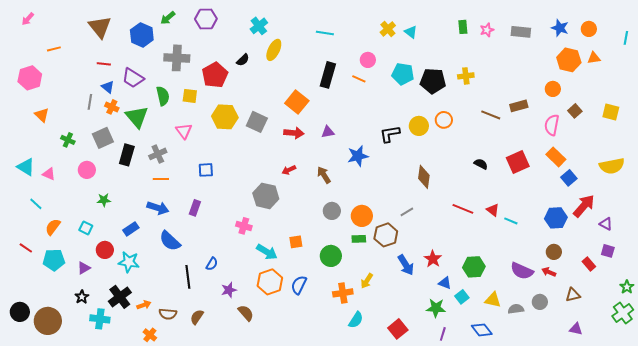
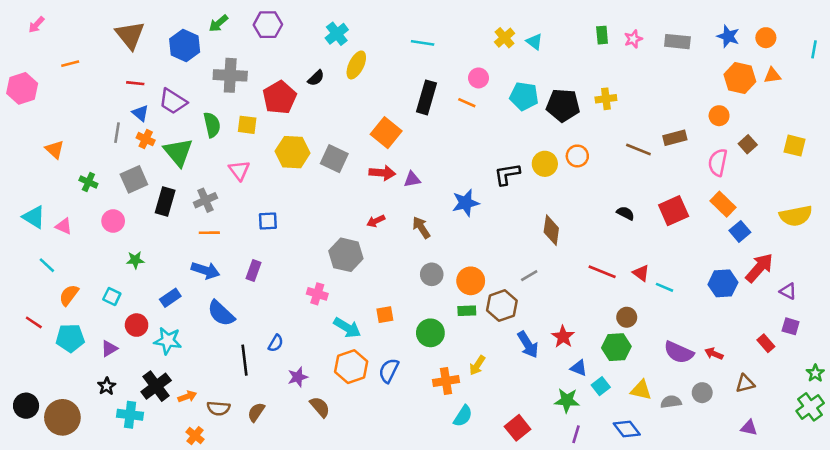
pink hexagon: (30, 78) -> (22, 88), moved
purple triangle: (328, 132) -> (412, 179), moved
brown circle: (554, 252) -> (627, 317), moved

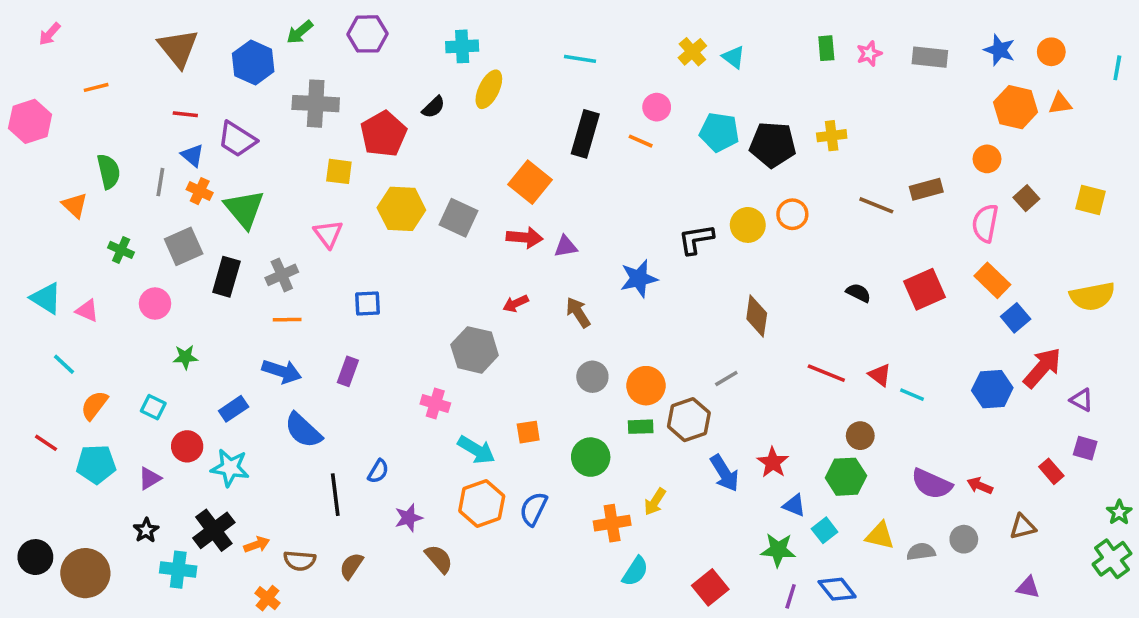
cyan cross: (337, 34) -> (462, 46), turned 35
green semicircle: (212, 125) -> (109, 171), moved
blue diamond: (627, 429) -> (837, 589), moved

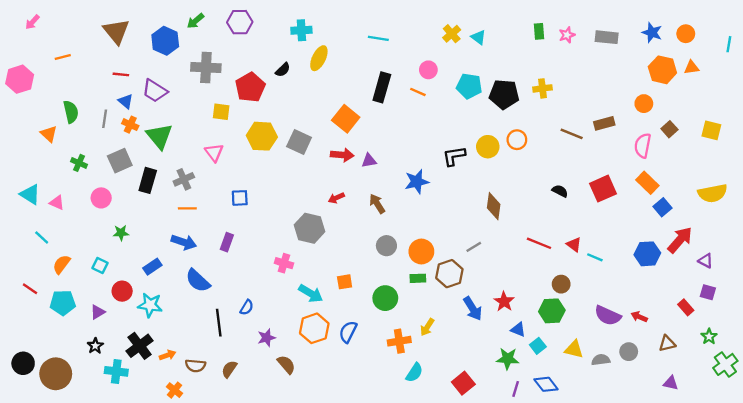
green star: (1119, 512) -> (709, 337), moved

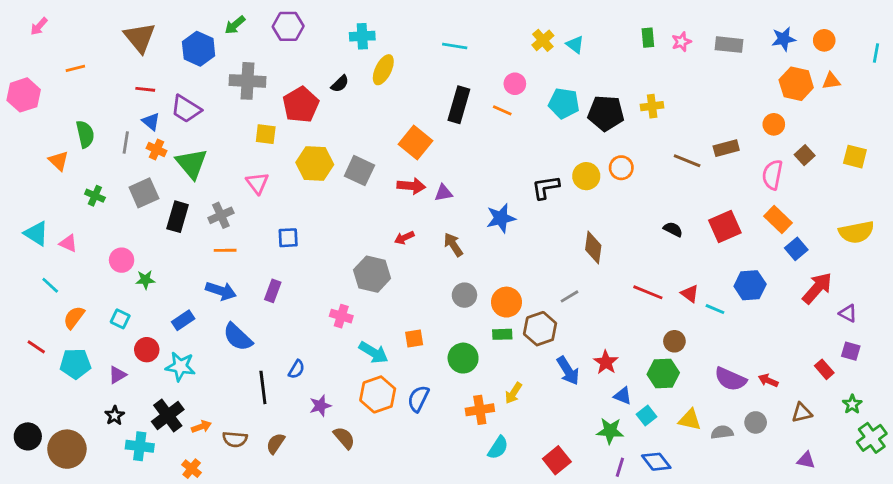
blue star: (652, 33) -> (784, 39), turned -30
pink circle: (101, 198) -> (122, 260), moved
blue hexagon: (647, 254) -> (750, 285), moved
orange cross: (174, 390) -> (192, 469), moved

